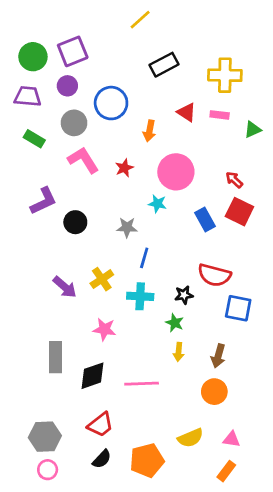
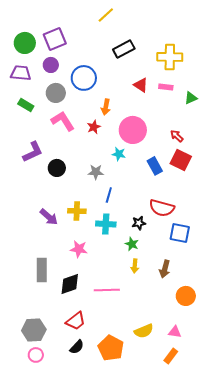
orange arrow: (149, 131) -> (106, 107), moved
yellow cross: (102, 279) -> (77, 211), turned 36
orange circle: (214, 392) -> (186, 296), moved
orange pentagon: (147, 460) -> (111, 348), turned -30

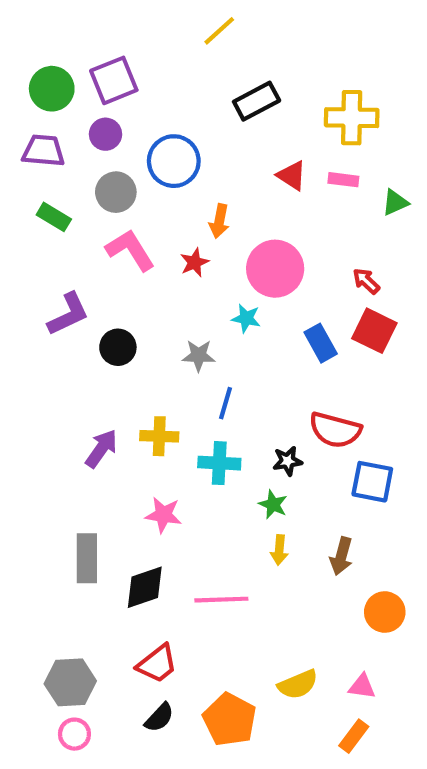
purple arrow: (49, 217) -> (101, 449), turned -96

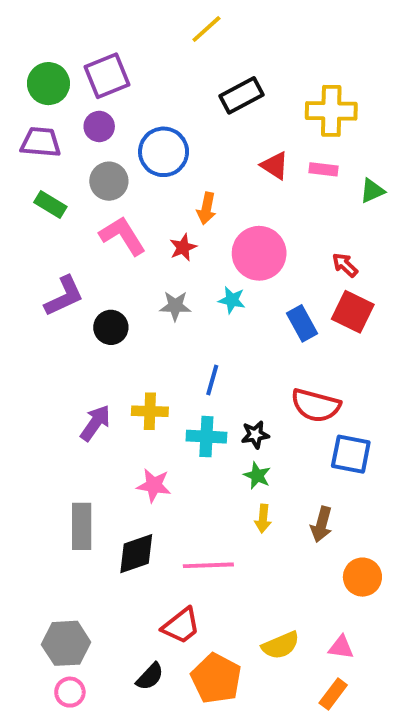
gray star: (199, 356) -> (175, 306), moved
black star: (288, 461) -> (255, 435), moved
red trapezoid: (157, 664) -> (181, 626), moved

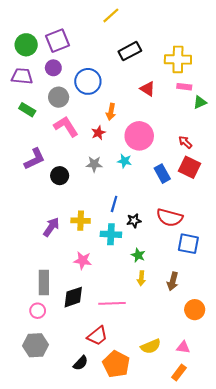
pink rectangle: (323, 169) -> (184, 87), moved
black star: (255, 435) -> (134, 221), moved
pink circle: (70, 692) -> (38, 311), moved

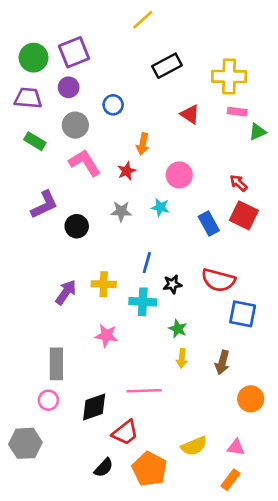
blue circle: (88, 81) -> (113, 105), size x0.6
pink circle: (139, 136) -> (179, 175), size x0.7
black diamond: (73, 297) -> (94, 407), moved
gray hexagon: (36, 345) -> (25, 443), moved

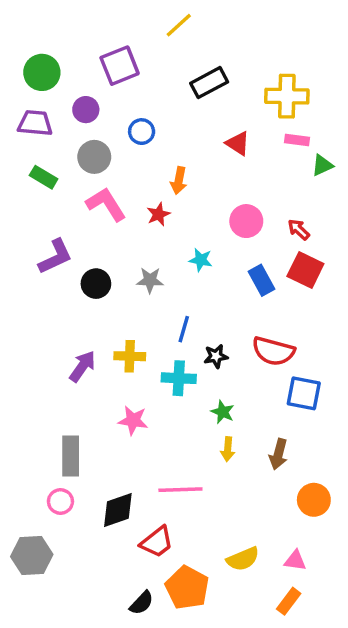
purple square: (74, 52) -> (120, 66), moved
pink circle: (179, 175) -> (246, 221), moved
gray star: (121, 211) -> (150, 280), moved
black semicircle: (104, 468) -> (142, 603), moved

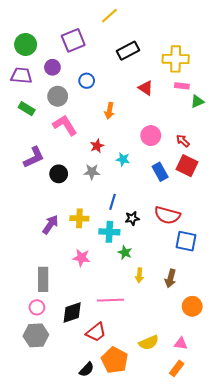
red star: (158, 214) -> (97, 146), moved
green star: (223, 412) -> (125, 253), moved
gray hexagon: (32, 556) -> (36, 335), moved

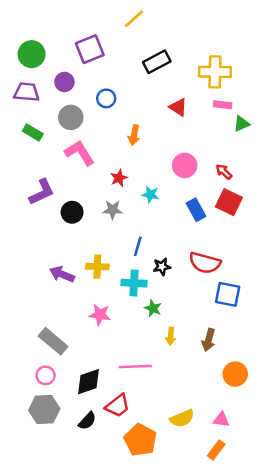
purple arrow: (50, 225) -> (62, 274), turned -102
gray rectangle: (43, 279) -> (53, 341), turned -50
black semicircle: (87, 369) -> (87, 421), moved

